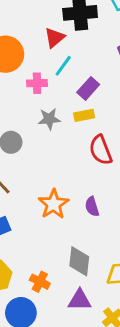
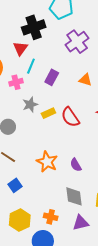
yellow rectangle: (84, 115) -> (48, 113), moved
purple semicircle: (92, 207) -> (76, 165), moved

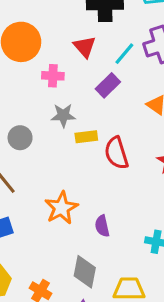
red triangle: (20, 48) -> (85, 47), moved, turned -35
cyan line: (31, 66) -> (124, 54), moved

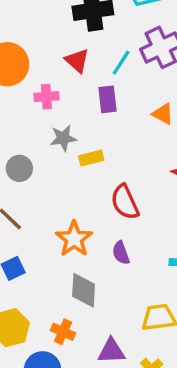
purple rectangle: (108, 85) -> (107, 99), turned -45
red semicircle: (116, 153) -> (125, 202), moved
gray diamond: (85, 272) -> (84, 290), moved

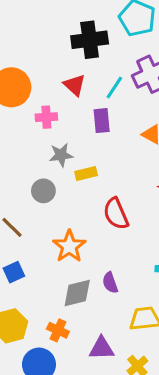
gray circle: (19, 168) -> (43, 191), moved
purple semicircle: (121, 253) -> (110, 283), moved
gray diamond: (84, 290) -> (77, 293), turned 72

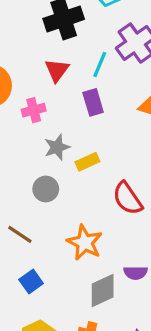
red triangle: (75, 85) -> (57, 70), turned 35
purple semicircle: (110, 283) -> (136, 273), turned -60

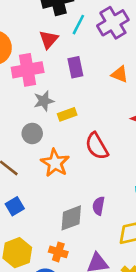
cyan line: (100, 65) -> (78, 25), moved
pink cross: (34, 110) -> (28, 70), size x1.6
orange star: (85, 243) -> (55, 163), moved
purple semicircle: (136, 273) -> (99, 206), turned 96

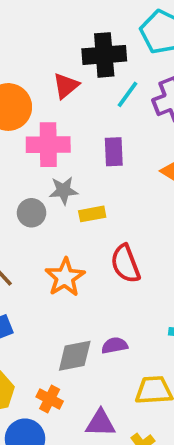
red triangle: (49, 39) -> (66, 86), moved
gray circle: (32, 133) -> (32, 213), moved
purple semicircle: (99, 206) -> (115, 345), turned 60

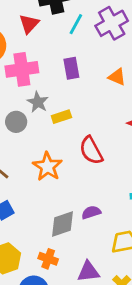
gray star: (63, 190) -> (38, 102), turned -30

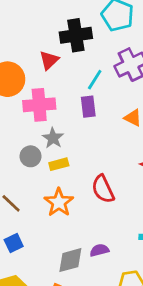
cyan line: (76, 24) -> (95, 80), moved
yellow rectangle: (61, 117) -> (59, 164), moved

